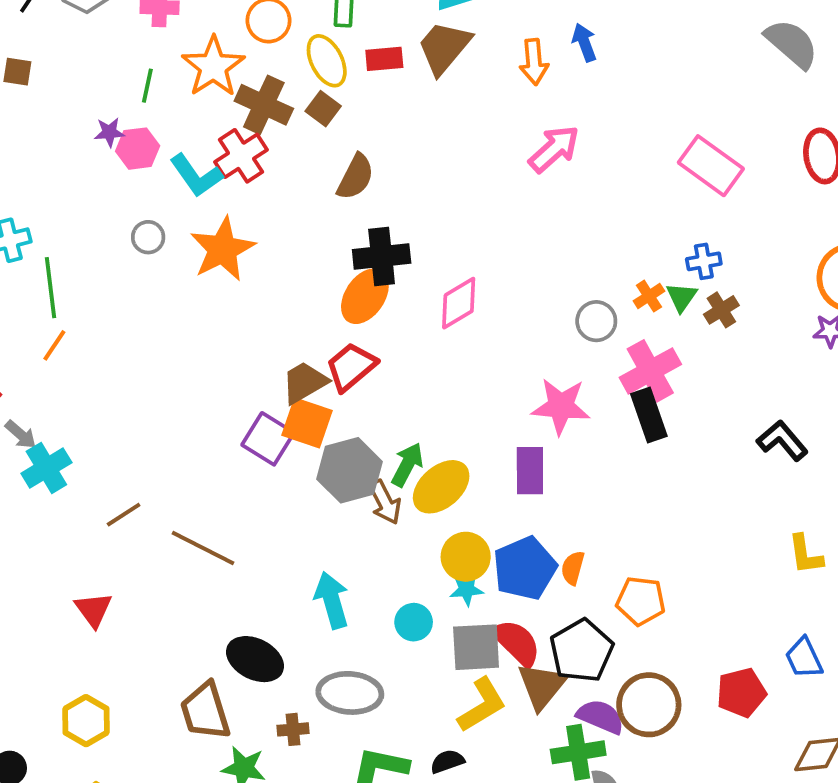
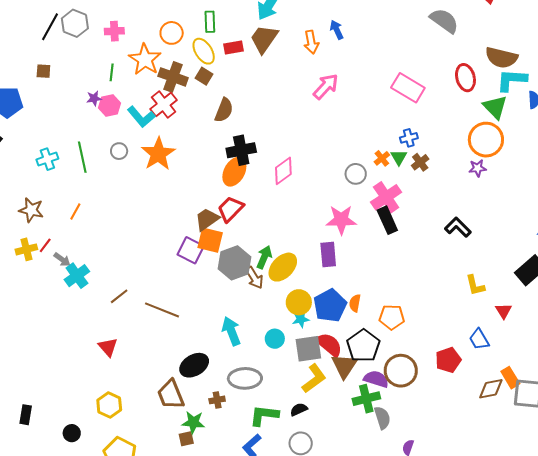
green line: (50, 288) -> (82, 157), moved
black ellipse: (255, 659) -> (194, 365), turned -52

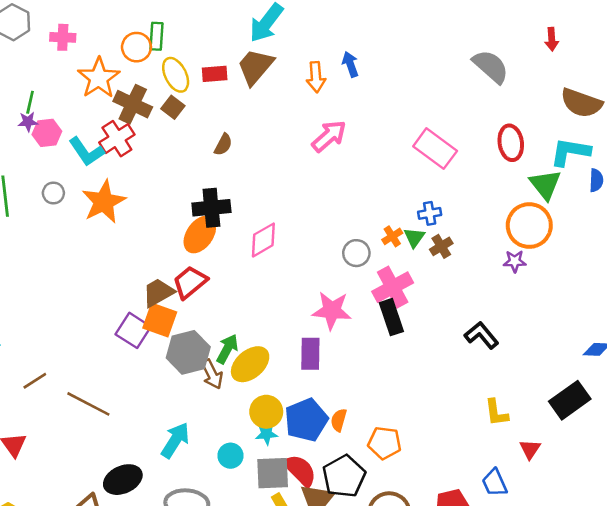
green rectangle: (210, 22) -> (156, 36), moved
brown semicircle: (501, 58) -> (581, 103), moved
green line: (112, 72) -> (30, 102), moved
brown semicircle: (224, 110) -> (223, 145), moved, size x0.7
cyan arrow: (231, 331) -> (175, 440), turned 48

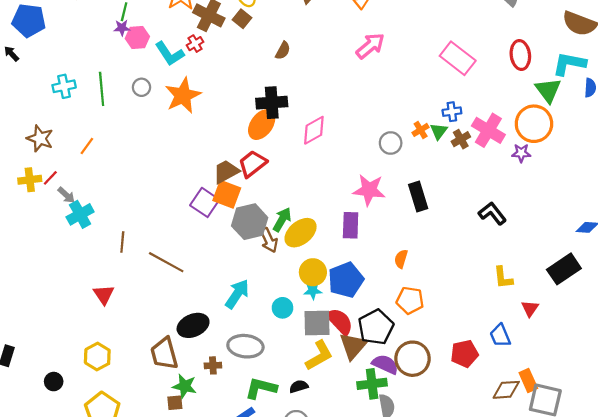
red cross: (117, 139) -> (195, 44), size x0.6
pink cross: (393, 287) -> (488, 130), moved, turned -32
brown line: (35, 381) -> (122, 242), turned -54
orange semicircle: (339, 420) -> (401, 259), moved

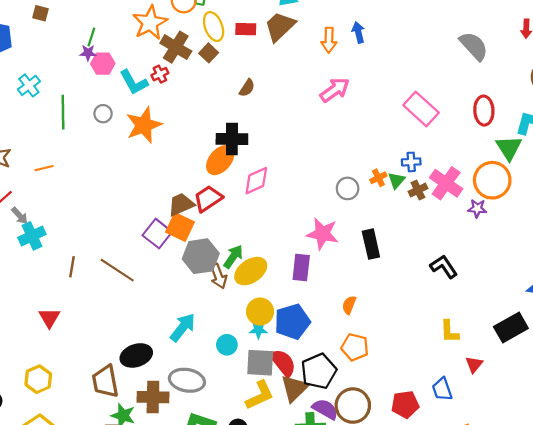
cyan cross: (64, 86) -> (29, 85), moved, turned -30
pink diamond: (314, 130) -> (256, 181), moved
orange line: (87, 146) -> (44, 168), turned 36
brown line: (166, 262) -> (117, 270), moved
brown cross: (213, 365) -> (153, 397), size x1.8

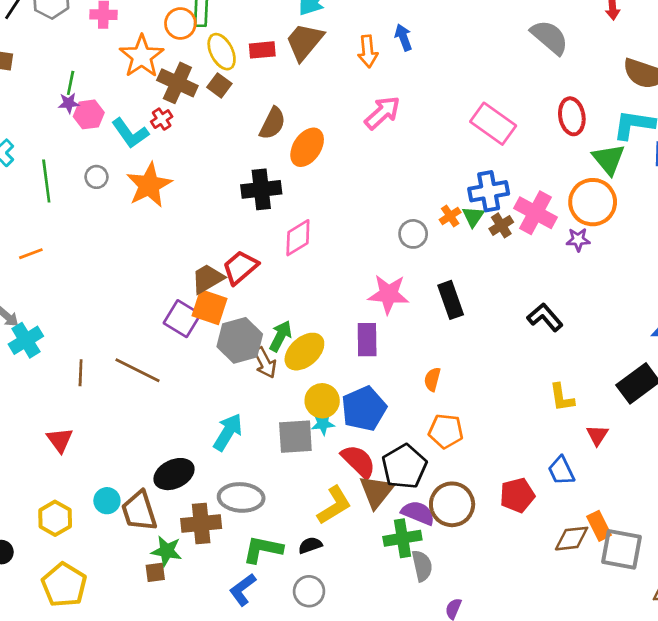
brown semicircle: (247, 88) -> (273, 123), size x1.4
orange ellipse: (220, 160) -> (307, 147), moved
blue cross: (411, 162) -> (489, 191), size x1.6
cyan circle: (227, 345) -> (107, 501), moved
gray square: (260, 363) -> (295, 437), moved

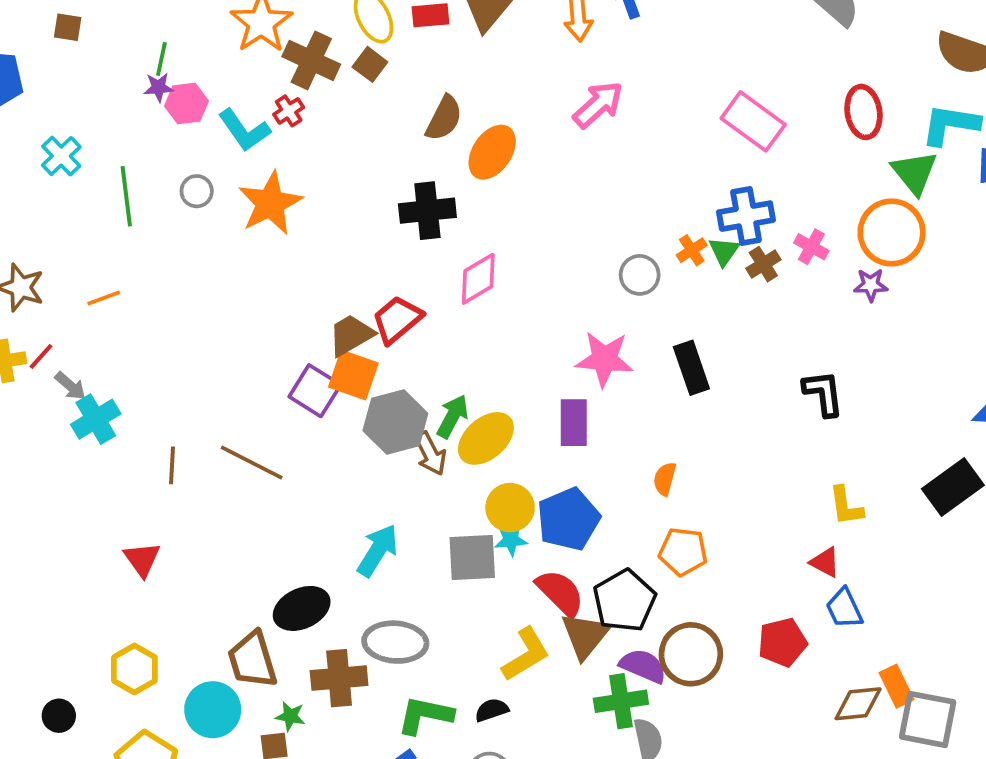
pink cross: (535, 213) -> (811, 247), size x0.6
black L-shape: (545, 317) -> (823, 393), turned 33
red triangle: (597, 435) -> (825, 562), moved, turned -35
cyan circle: (107, 501) -> (213, 710), moved, size x1.5
green star: (167, 551) -> (290, 716), size x0.7

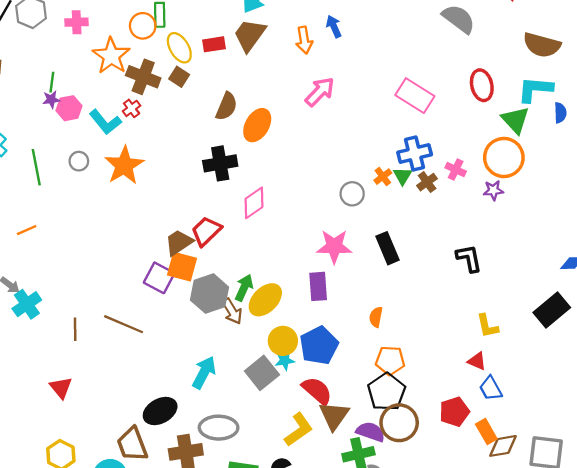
gray square: (472, 557) -> (262, 373), turned -32
black pentagon: (624, 601) -> (387, 392), moved
orange rectangle: (897, 686) -> (486, 431), moved

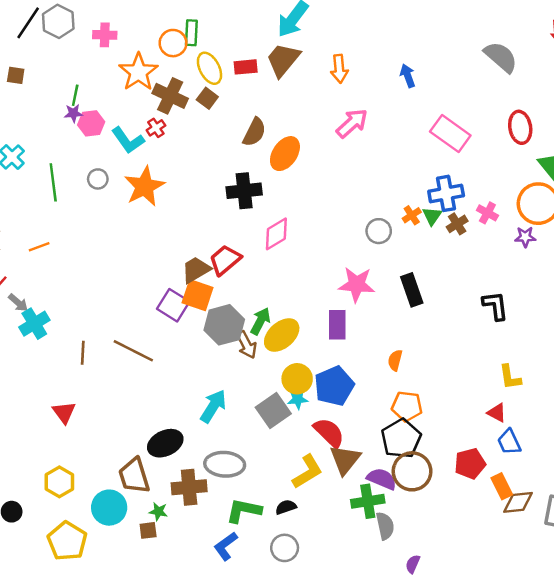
blue arrow: (334, 26) -> (408, 76), moved

